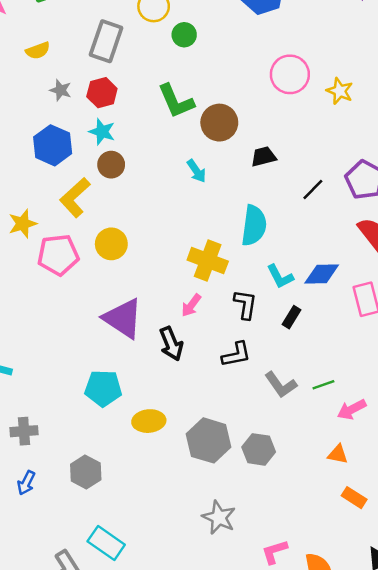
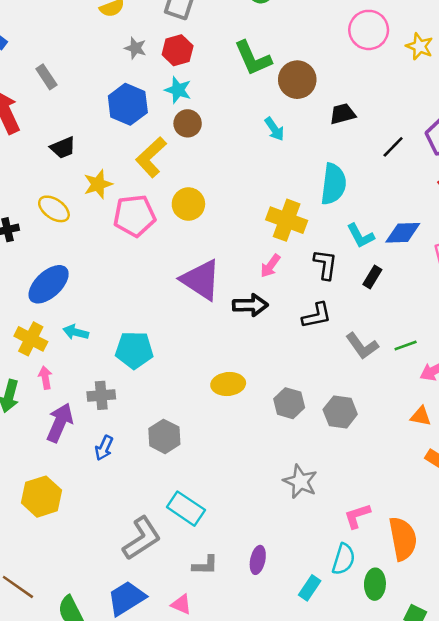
black arrow: (171, 344) -> (250, 305), turned -68
cyan pentagon: (103, 388) -> (134, 350), moved
gray hexagon: (209, 440) -> (289, 403), size x0.7

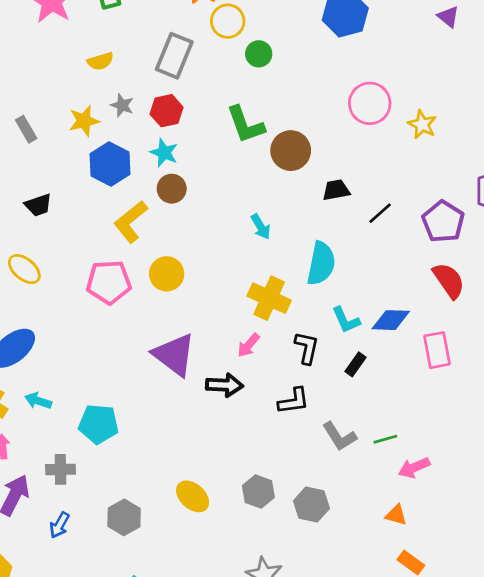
cyan arrow: (274, 129) -> (261, 227), moved
black line: (393, 147) -> (380, 213), moved
yellow star: (98, 184) -> (84, 121), moved
yellow ellipse: (228, 384) -> (193, 496), moved, turned 44

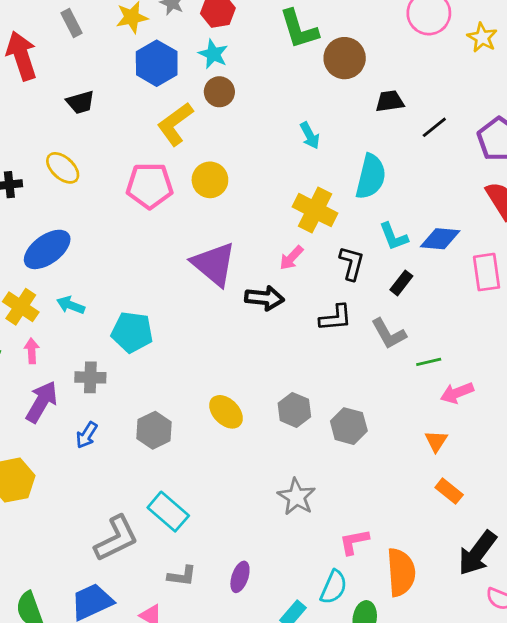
gray L-shape: (339, 436) -> (389, 334), moved
orange triangle: (396, 515) -> (436, 441), turned 45

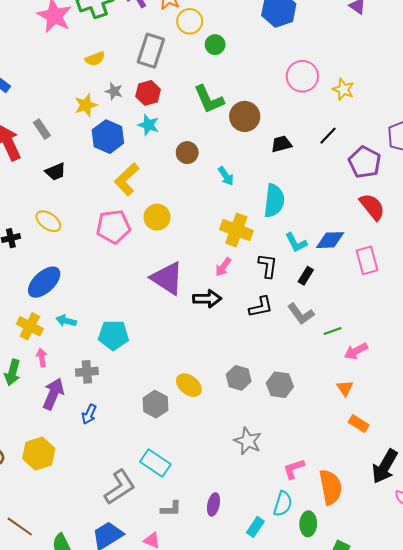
gray rectangle: (71, 23) -> (42, 129), moved
brown circle: (219, 92) -> (187, 153), moved
black line: (434, 127) -> (328, 136), moved
gray hexagon: (154, 430) -> (155, 404), moved

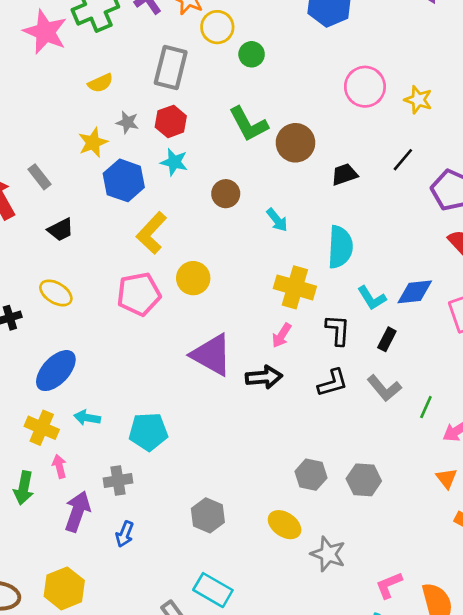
green line: (333, 331) -> (426, 407), turned -42
yellow ellipse: (189, 385) -> (285, 525), moved

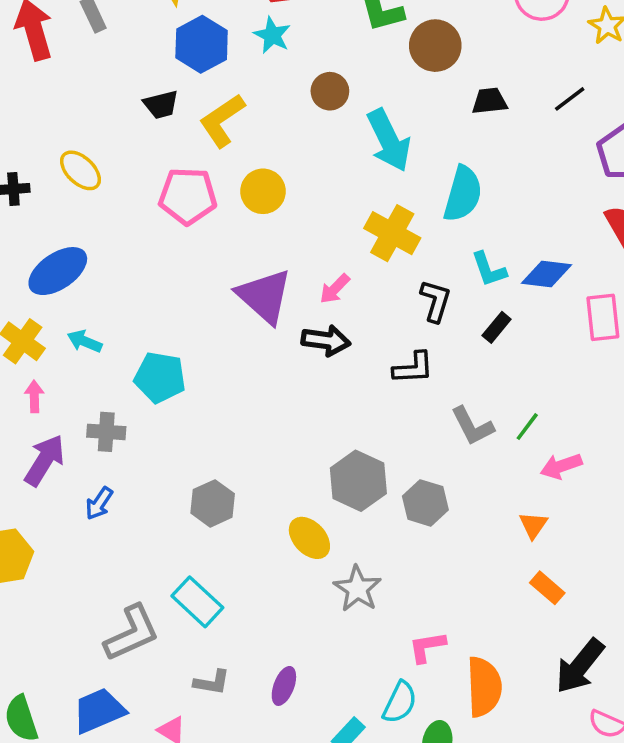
cyan arrow: (277, 220) -> (389, 140), size x1.8
black trapezoid: (61, 230) -> (161, 105), moved
pink arrow: (282, 335) -> (335, 289), moved
gray L-shape: (384, 388) -> (472, 426), moved
gray hexagon: (311, 475) -> (358, 481), size x1.4

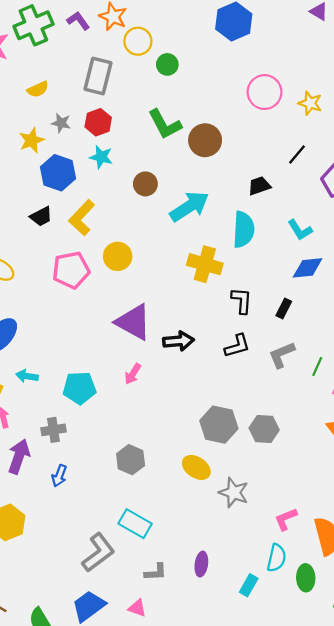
black trapezoid: (490, 101) -> (259, 186), moved
cyan arrow: (389, 140) -> (189, 206), turned -84
cyan L-shape: (489, 269) -> (300, 230), moved
pink arrow: (335, 289) -> (133, 374), moved
gray L-shape: (472, 426) -> (282, 355), moved, turned 108

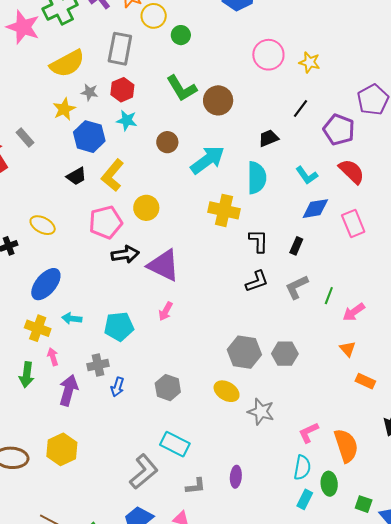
yellow semicircle: (38, 89) -> (67, 64), size x1.8
black arrow: (178, 341) -> (125, 254), moved
blue arrow: (59, 476) -> (117, 387), moved
cyan rectangle: (249, 585) -> (305, 499), moved

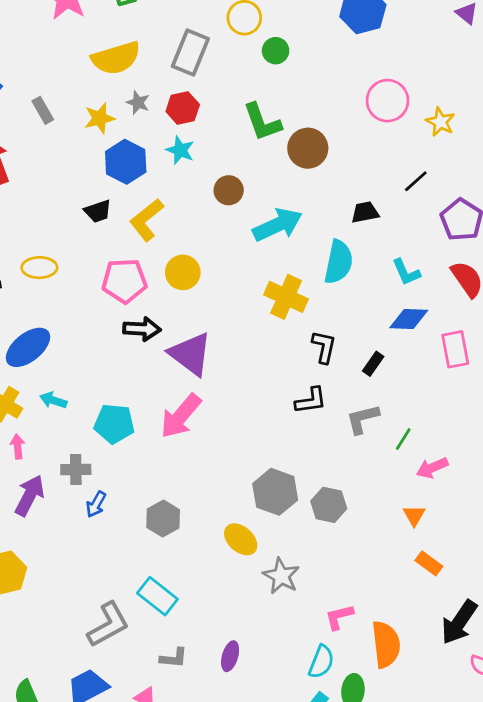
gray rectangle: (25, 137) -> (43, 110), moved
yellow ellipse: (43, 225) -> (39, 268), turned -40
pink arrow: (166, 311) -> (181, 416), size x1.8

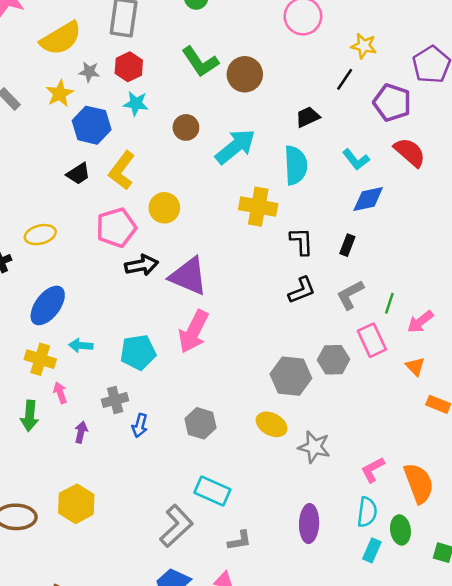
yellow star: (440, 122) -> (364, 46), moved
pink rectangle: (455, 349) -> (372, 340), moved
purple arrow: (30, 495) -> (81, 432), size x0.6
gray hexagon: (329, 505) -> (333, 360), moved
purple ellipse: (230, 656) -> (309, 524), moved, size x1.4

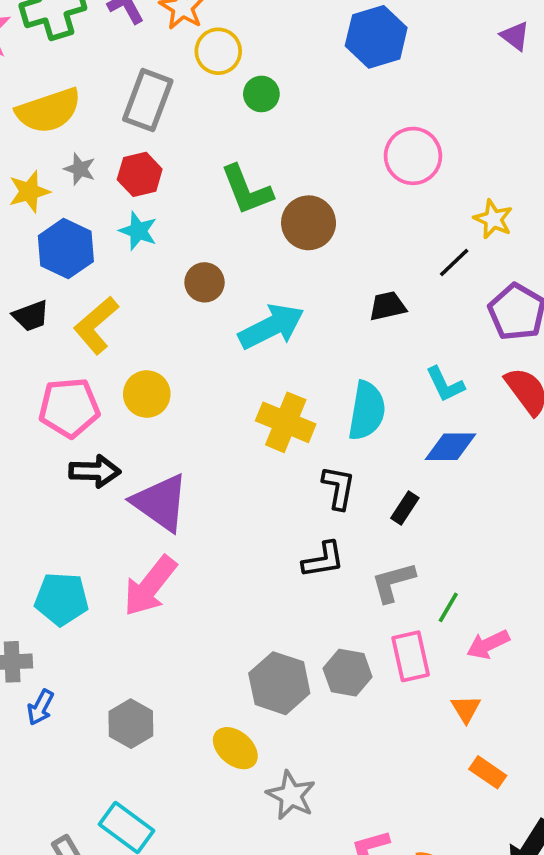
cyan semicircle: (296, 165) -> (367, 411), moved

